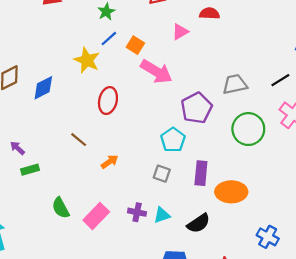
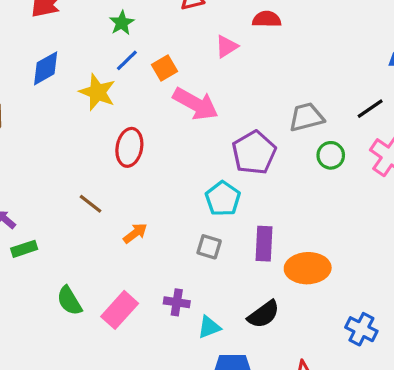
orange square: (135, 45) -> (165, 68), turned 30
blue diamond: (43, 88) -> (46, 68), moved
green circle: (248, 129) -> (331, 155), moved, size x0.6
cyan triangle: (162, 215) -> (209, 327), moved

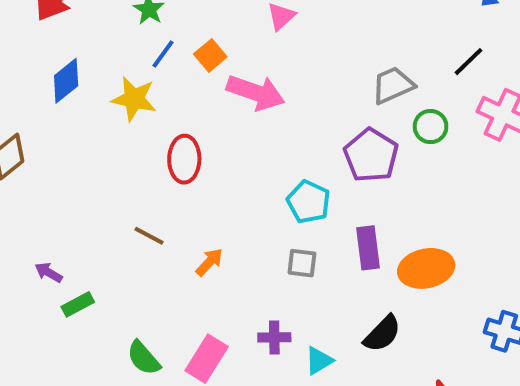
purple pentagon: (254, 153) -> (371, 155), moved

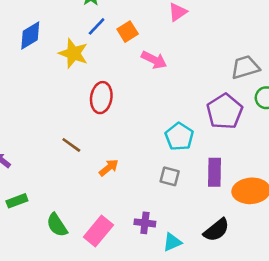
pink arrow: (256, 92) -> (154, 60), size x0.7
green rectangle: (78, 304) -> (17, 201), moved

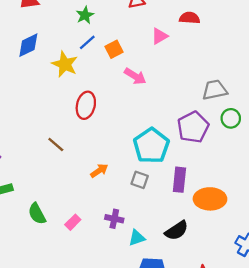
cyan pentagon: (179, 137) -> (151, 146), size x1.4
orange arrow: (109, 168) -> (99, 171), moved
pink rectangle: (98, 231) -> (73, 222), size x0.6

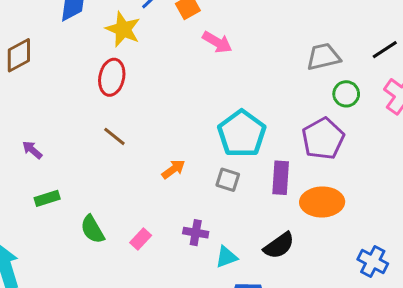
red ellipse: (86, 105) -> (112, 77), moved
purple pentagon: (193, 127) -> (323, 139), moved

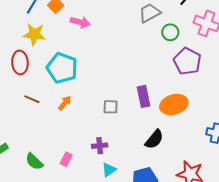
yellow star: (123, 29) -> (34, 34), moved
cyan pentagon: (242, 134) -> (62, 68), moved
purple pentagon: (323, 139) -> (187, 61), moved
orange arrow: (173, 169) -> (65, 103), moved
cyan triangle: (226, 257) -> (109, 170), moved

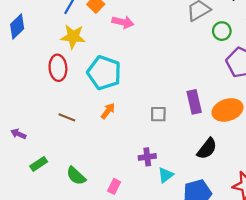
brown line: (32, 99) -> (67, 117), moved
pink rectangle: (66, 159) -> (114, 186), moved
cyan triangle: (109, 170) -> (166, 175), moved

